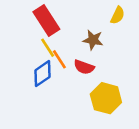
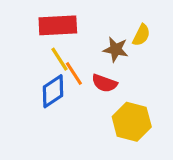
yellow semicircle: (118, 15) -> (141, 35), moved
red rectangle: (46, 20) -> (58, 25), turned -60

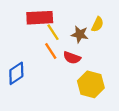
yellow line: (59, 59) -> (53, 32), moved
blue diamond: (53, 91) -> (16, 73), moved

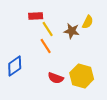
red rectangle: (40, 18) -> (36, 16), size x0.6
red semicircle: (72, 58) -> (56, 78), moved

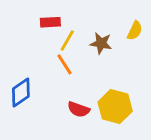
yellow semicircle: (88, 22) -> (135, 31), moved
yellow line: (48, 29) -> (67, 40), turned 63

